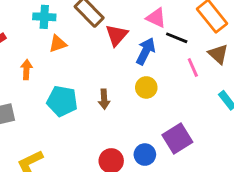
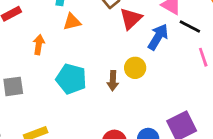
yellow circle: (146, 87) -> (135, 68), moved

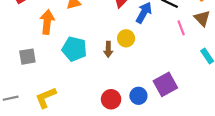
orange arrow: (39, 45) -> (47, 22), size x1.5

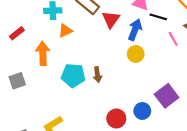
yellow circle: (126, 38) -> (136, 54), moved
brown arrow: (108, 49) -> (97, 75), moved
gray square: (27, 57) -> (17, 81), moved

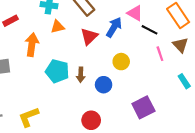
red triangle: (111, 19) -> (89, 37), moved
blue arrow: (135, 30) -> (114, 27), moved
blue circle: (142, 111) -> (104, 85), moved

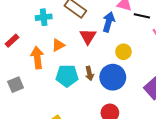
orange triangle: (58, 27) -> (58, 45), moved
blue circle: (104, 85) -> (113, 77), size x1.6

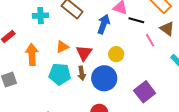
red triangle: (88, 36) -> (84, 53), moved
orange triangle: (58, 45) -> (62, 47), moved

